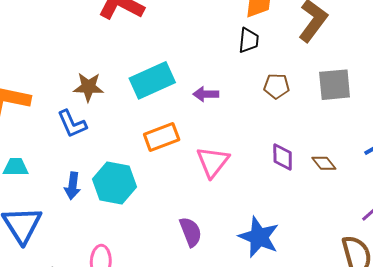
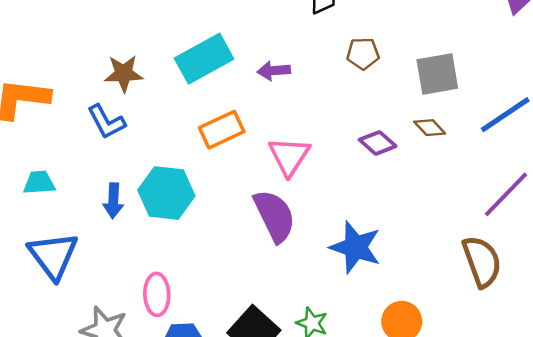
gray square: (335, 85) -> (437, 74), moved
purple diamond: (283, 157) -> (378, 143), turned -44
brown diamond: (324, 163) -> (430, 128), moved
purple semicircle: (191, 232) -> (275, 216), moved, size x1.4

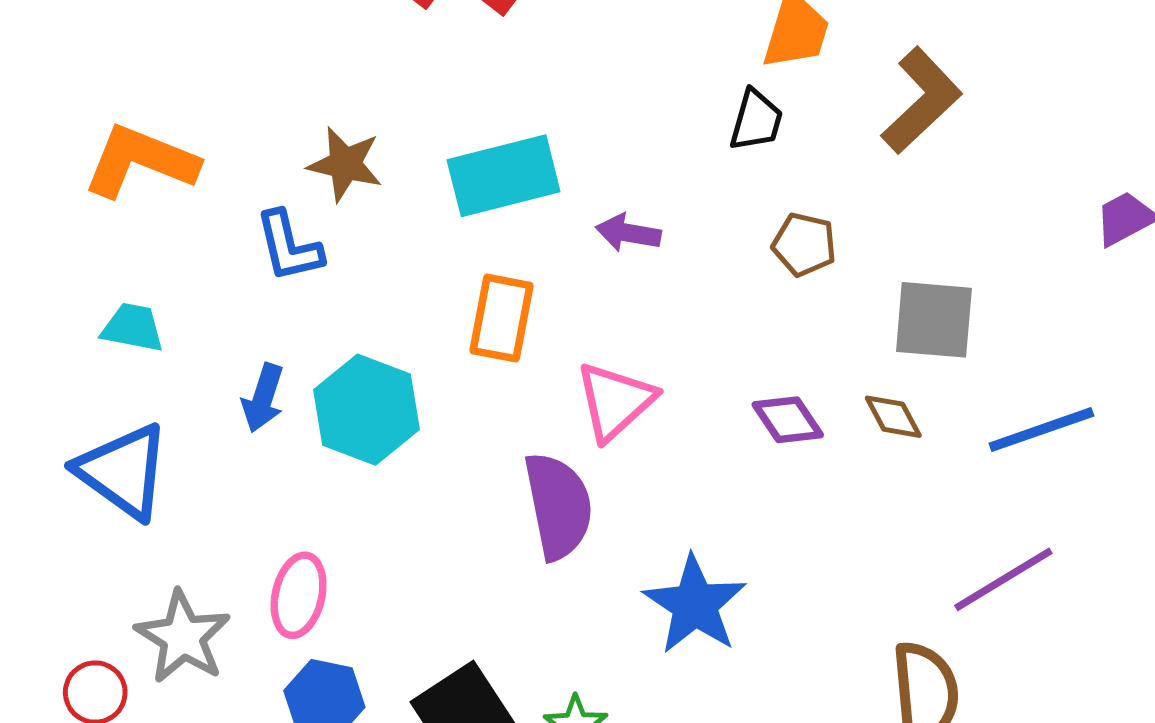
orange rectangle: (222, 130) -> (502, 318), turned -69
blue triangle: (53, 256) -> (123, 471), turned -32

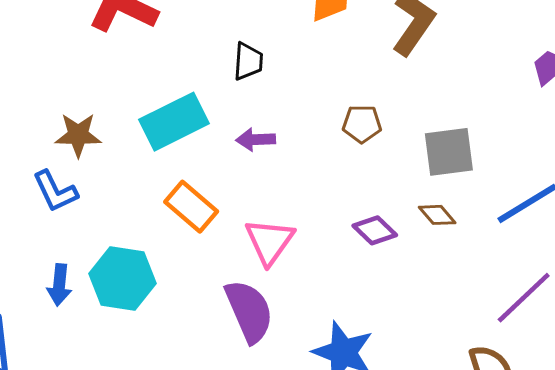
black trapezoid: (756, 120) -> (248, 61), moved
orange rectangle: (502, 318) -> (191, 207), turned -48

